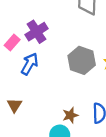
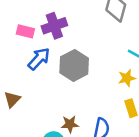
pink rectangle: (12, 43) -> (25, 31), turned 49
gray hexagon: (82, 60) -> (74, 65), moved

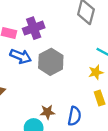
blue arrow: (39, 59) -> (21, 56), turned 70

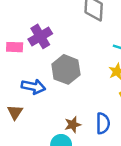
blue arrow: (21, 56) -> (33, 87), moved

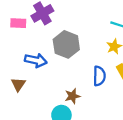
blue semicircle: (103, 123) -> (99, 76), moved

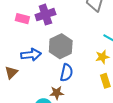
blue arrow: (36, 60) -> (31, 55), turned -30
blue semicircle: (99, 76) -> (66, 73), moved

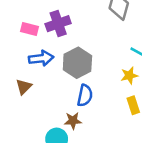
blue arrow: (31, 55) -> (41, 58), moved
brown triangle: (11, 73) -> (24, 87), moved

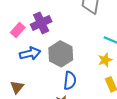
pink rectangle: (29, 29) -> (18, 30), turned -56
brown triangle: (24, 87) -> (17, 87), moved

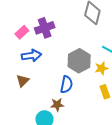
gray hexagon: (61, 54) -> (79, 61), moved
brown triangle: (17, 87) -> (23, 81), moved

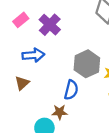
purple cross: (45, 28) -> (50, 25), turned -30
pink rectangle: (22, 32) -> (21, 20), moved

